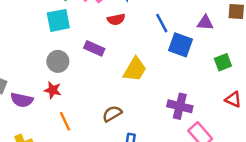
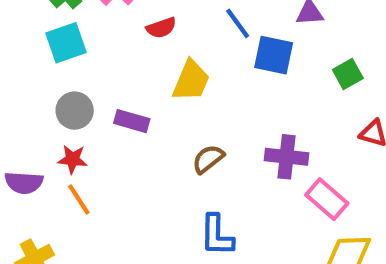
purple rectangle: (94, 48) -> (132, 121), moved
yellow trapezoid: (135, 69) -> (191, 81), moved
brown semicircle: (112, 114) -> (208, 159), moved
orange line: (65, 121) -> (79, 200), moved

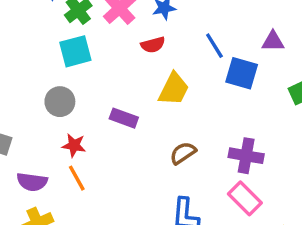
gray circle: (75, 111) -> (60, 102), moved
purple semicircle: (24, 183) -> (32, 182), moved
pink rectangle: (327, 199) -> (245, 198), moved

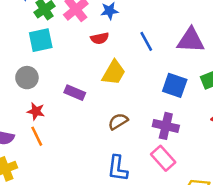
purple triangle: (273, 41) -> (191, 40), size x1.6
blue square: (242, 73) -> (175, 85), moved

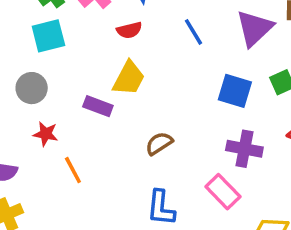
purple triangle: (191, 40) -> (255, 28), turned -44
yellow trapezoid: (114, 73) -> (129, 78), moved
purple cross: (166, 126) -> (244, 149), moved
orange line: (37, 136) -> (73, 170), moved

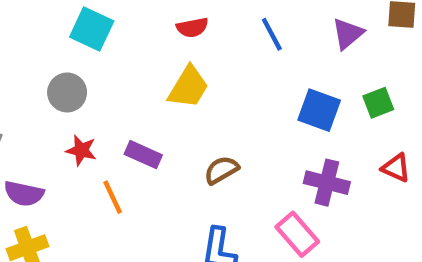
purple triangle: (255, 28) -> (348, 34), size x0.7
cyan square: (48, 36) -> (92, 29), turned 36
purple rectangle: (98, 106) -> (143, 155), moved

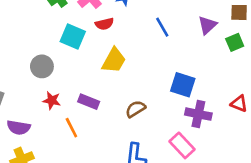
red semicircle: (192, 27) -> (104, 24), moved
cyan square: (92, 29) -> (73, 37), moved
green square: (378, 103) -> (235, 42), moved
blue square: (319, 110) -> (183, 85), moved

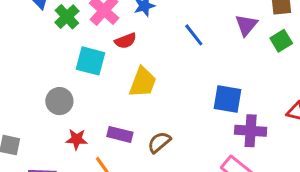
brown semicircle: (135, 109) -> (159, 142), moved

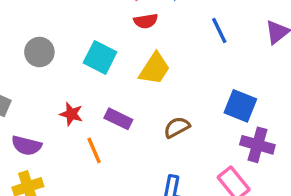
cyan square: (91, 61) -> (100, 57), moved
gray circle: (59, 101) -> (39, 52), moved
brown semicircle: (159, 142) -> (177, 127), moved

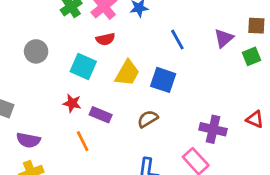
red semicircle: (146, 21) -> (105, 39), moved
gray circle: (39, 52) -> (36, 51), moved
blue square: (240, 106) -> (163, 80), moved
red star: (71, 114) -> (72, 103), moved

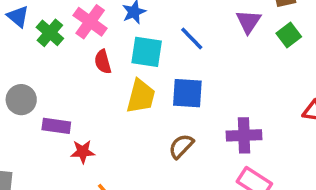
red semicircle: (105, 39) -> (103, 62), turned 102
cyan square: (83, 66) -> (147, 52), moved
purple rectangle: (101, 115) -> (56, 126), moved
purple cross: (213, 129) -> (244, 135), moved

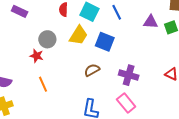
purple triangle: (249, 22) -> (151, 22), moved, turned 42
gray circle: (21, 100) -> (47, 39), moved
purple rectangle: (56, 126) -> (20, 11), moved

